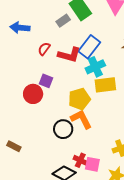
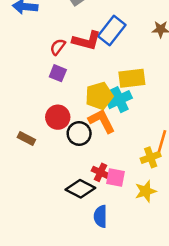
red semicircle: (44, 49) -> (58, 47), moved
cyan cross: (95, 67) -> (119, 100), moved
red circle: (33, 94) -> (58, 117), moved
brown rectangle: (14, 146) -> (26, 139), moved

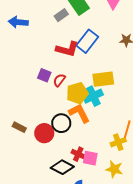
red semicircle: (58, 47) -> (59, 80), moved
red circle: (58, 117) -> (44, 133), moved
yellow star: (146, 191) -> (114, 169), turned 30

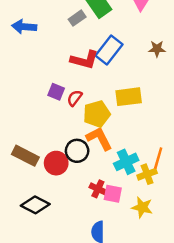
cyan cross: (93, 96) -> (126, 162), moved
brown rectangle: (19, 127) -> (25, 156), size x1.5
black diamond: (62, 167) -> (35, 205), moved

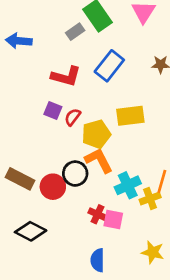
red L-shape: (84, 60) -> (66, 76), moved
yellow star: (142, 207) -> (153, 252), moved

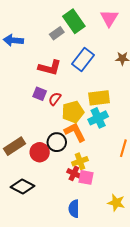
brown rectangle: (20, 179) -> (14, 146), turned -60
cyan cross: (128, 185) -> (98, 118), moved
yellow cross: (150, 198) -> (80, 161), moved

